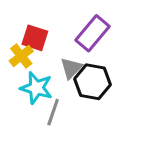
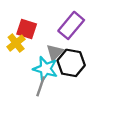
cyan star: (36, 88) -> (45, 69), moved

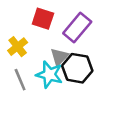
red square: (27, 29) -> (43, 19), moved
gray line: (41, 86) -> (20, 80), moved, turned -42

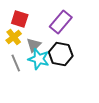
red square: (43, 19) -> (20, 19), moved
gray triangle: (59, 57) -> (34, 45), moved

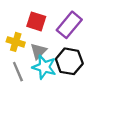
red square: (20, 19) -> (36, 21), moved
yellow cross: (14, 37) -> (16, 42), turned -35

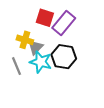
red square: (36, 21) -> (45, 18), moved
yellow cross: (16, 42) -> (25, 40), moved

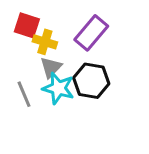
red square: (45, 18) -> (27, 25), moved
yellow cross: (25, 40) -> (45, 42), moved

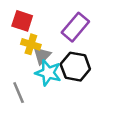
yellow cross: (45, 42) -> (31, 44), moved
gray line: (24, 94) -> (19, 93), moved

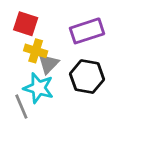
purple rectangle: (75, 27) -> (87, 31), turned 32
cyan star: (48, 73) -> (38, 88), moved

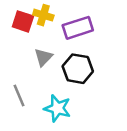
yellow cross: (36, 51) -> (43, 15), moved
cyan star: (38, 88) -> (57, 108), moved

